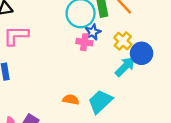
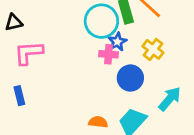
blue circle: (142, 53) -> (130, 78), moved
cyan arrow: (125, 67) -> (170, 99), moved

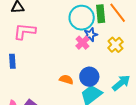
pink cross: (108, 54) -> (82, 43), turned 32
blue circle: (130, 78) -> (89, 77), moved
orange semicircle: (98, 122) -> (66, 80), moved

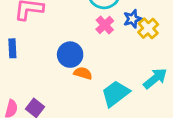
blue star: (91, 35) -> (133, 19), moved
blue circle: (89, 77) -> (70, 55), moved

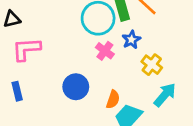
yellow cross: (148, 28) -> (152, 65), moved
orange semicircle: (83, 73) -> (113, 99), moved, turned 102

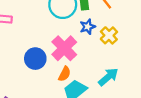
pink cross: (105, 51) -> (64, 48), moved, size x1.6
yellow cross: (152, 65) -> (109, 35), moved

